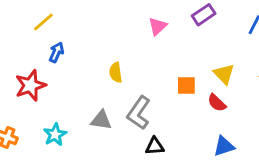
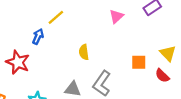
yellow line: (43, 22) -> (56, 17), moved
red star: (30, 85) -> (18, 62), turned -30

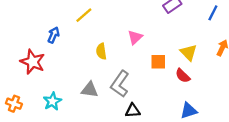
pink triangle: (116, 16) -> (135, 37), moved
yellow line: (56, 17) -> (84, 15), moved

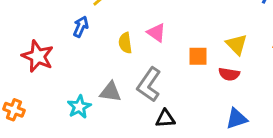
blue arrow: (54, 35) -> (81, 27), moved
pink triangle: (135, 37) -> (156, 33), moved, turned -42
red semicircle: (183, 76) -> (229, 74), turned -35
cyan star: (52, 101) -> (79, 107), moved

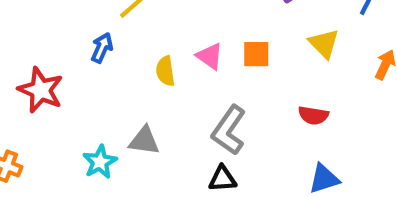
yellow triangle: (237, 44) -> (324, 44), moved
orange square: (198, 56) -> (256, 54), moved
gray L-shape: (149, 85) -> (229, 130), moved

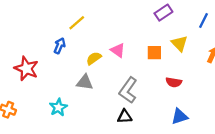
orange square: (256, 54) -> (154, 53), moved
yellow semicircle: (165, 71) -> (94, 58), turned 63
gray triangle: (144, 141) -> (85, 82), moved

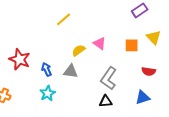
blue arrow: (60, 46) -> (47, 69), moved, turned -48
blue triangle: (179, 117) -> (143, 97), moved

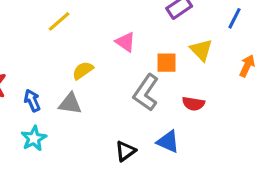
pink triangle: (100, 43) -> (125, 42), moved
gray L-shape: (109, 78) -> (146, 93), moved
blue triangle: (143, 97) -> (168, 142), moved, turned 42
black triangle: (106, 101) -> (125, 151), turned -32

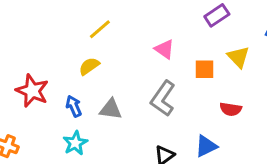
yellow semicircle: (83, 70) -> (89, 66), moved
gray L-shape: (146, 93) -> (163, 98), moved
blue triangle: (168, 142) -> (206, 146), turned -50

